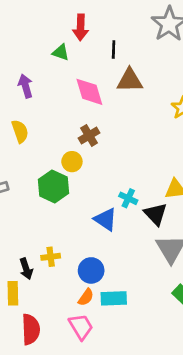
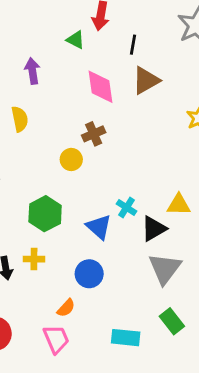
brown triangle: (130, 80) -> (146, 80), turned -36
green hexagon: (53, 186) -> (45, 214), moved
black triangle: (156, 214) -> (154, 229), turned 35
blue circle: (91, 270) -> (89, 274), moved
cyan rectangle: (114, 298) -> (126, 338), moved

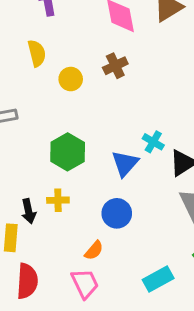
yellow circle: (71, 159) -> (71, 79), moved
blue triangle: (99, 227) -> (125, 163), turned 32
cyan rectangle: (126, 338) -> (158, 279), turned -32

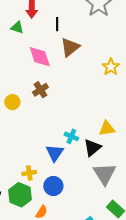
green hexagon: (68, 152) -> (20, 195), moved
yellow cross: (58, 200) -> (29, 173), moved

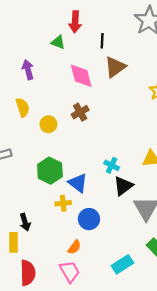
black triangle: (92, 148) -> (123, 186), moved
blue triangle: (55, 153) -> (78, 183), moved, turned -30
green hexagon: (20, 195) -> (50, 171), moved

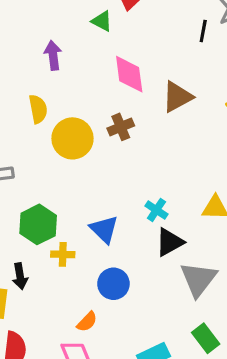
black line: (102, 41) -> (203, 31), moved
brown triangle: (115, 67) -> (177, 97), moved
yellow circle: (48, 124) -> (73, 138), size x1.6
green hexagon: (50, 171) -> (38, 224), moved
yellow cross: (63, 203) -> (63, 254), moved

